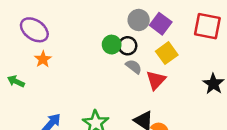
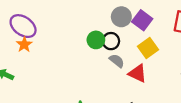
orange star: (43, 59) -> (24, 45), moved
red triangle: (156, 80) -> (138, 73), turned -48

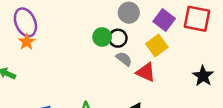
purple square: (142, 20) -> (164, 20), moved
purple ellipse: (23, 26) -> (25, 22), turned 32

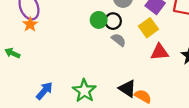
red triangle: (146, 72) -> (160, 52), moved, turned -30

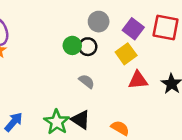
gray semicircle: (119, 40) -> (87, 81), moved
black triangle: (127, 89) -> (81, 120), moved

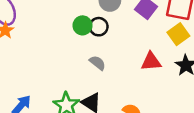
yellow square: (126, 54) -> (178, 34), moved

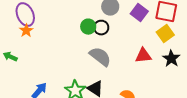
gray semicircle: (97, 63) -> (100, 57), size x1.6

